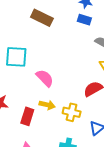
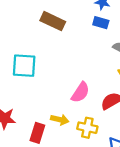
pink semicircle: (45, 78) -> (80, 92), moved, turned 78

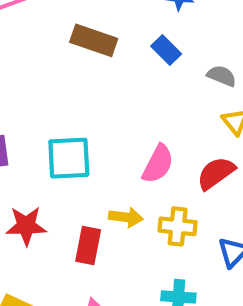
blue rectangle: (101, 23) -> (166, 50), moved, turned 35
cyan square: (24, 66) -> (69, 158), moved

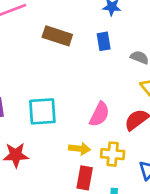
blue rectangle: (166, 50) -> (104, 41), turned 36
red rectangle: (88, 246) -> (85, 178), moved

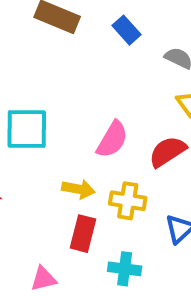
blue rectangle: (104, 41) -> (126, 30), turned -36

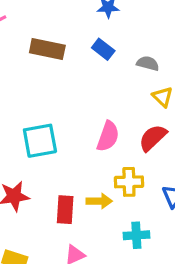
yellow arrow: (78, 189) -> (99, 201), moved
red rectangle: (83, 234) -> (65, 210), moved

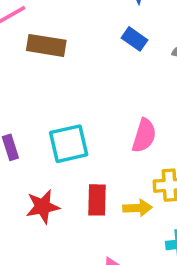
brown rectangle: (47, 49) -> (46, 45), moved
red rectangle: (65, 210) -> (97, 200), moved

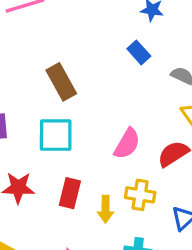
brown rectangle: (46, 45) -> (61, 82), moved, turned 39
yellow arrow: (137, 208) -> (106, 209), turned 80

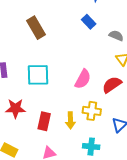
brown rectangle: (61, 82) -> (36, 28), moved
red rectangle: (70, 193) -> (44, 121), moved

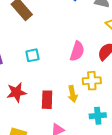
cyan square: (38, 75) -> (32, 55), size x0.6

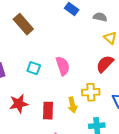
pink semicircle: (77, 51) -> (63, 66), moved, turned -36
cyan square: (32, 55) -> (34, 68), turned 32

